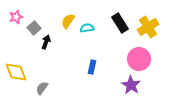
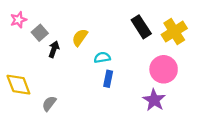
yellow semicircle: (68, 21) -> (80, 37), moved
cyan semicircle: (87, 28) -> (102, 58), moved

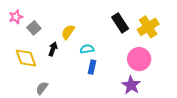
black arrow: (54, 49) -> (53, 49), moved
yellow diamond: (18, 85) -> (26, 58), moved

